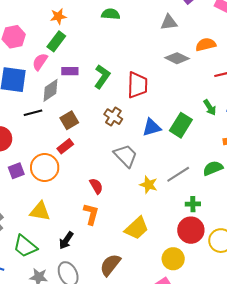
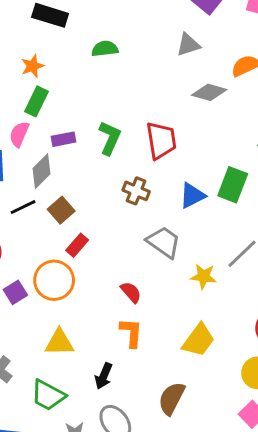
brown square: (69, 120) -> (61, 210), moved

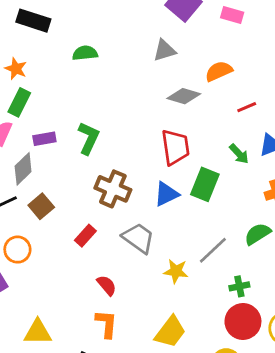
orange star: (33, 66) -> (16, 69), turned -30
red trapezoid: (161, 140) -> (175, 147), moved
brown cross: (136, 191) -> (113, 189), size x1.4
red rectangle: (77, 245) -> (85, 236), moved
orange circle: (54, 280) -> (17, 250), moved, size x0.7

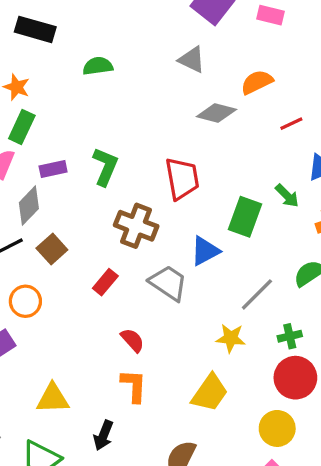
gray triangle: (164, 50) -> (192, 60), turned 45
red trapezoid: (175, 147) -> (182, 179), moved
green arrow: (239, 154) -> (287, 196), moved
blue triangle: (166, 194) -> (205, 251), moved
yellow star: (176, 271) -> (231, 338), moved

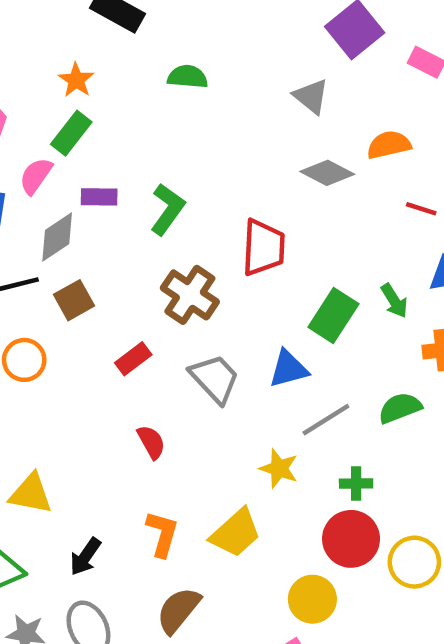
red line: (291, 124) -> (421, 209), turned 30
blue triangle: (205, 251) -> (288, 369), moved
orange L-shape: (134, 386) -> (162, 534), moved

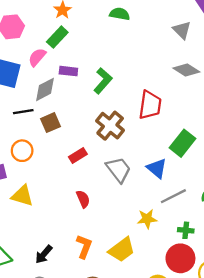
blue triangle: (288, 369) -> (157, 168), turned 50
yellow star: (279, 468) -> (147, 219), turned -30
yellow triangle: (31, 494) -> (22, 196), moved

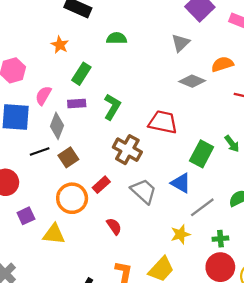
gray triangle: (182, 30) -> (181, 43), turned 42
green rectangle: (57, 37) -> (81, 74), moved
gray diamond: (45, 89) -> (57, 126), turned -30
red trapezoid: (150, 105) -> (163, 122), turned -76
orange circle: (22, 151) -> (72, 198), moved, size x1.4

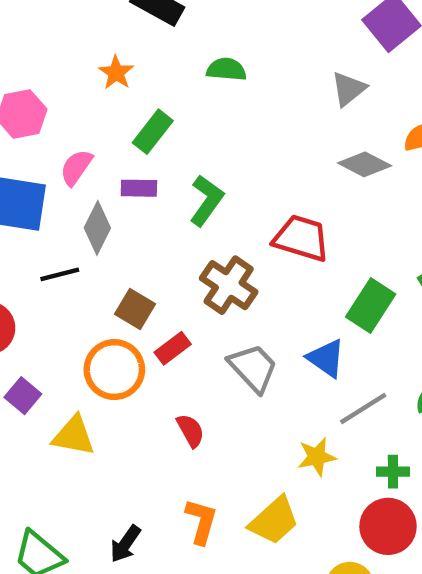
brown square: (68, 157) -> (135, 309), moved, turned -30
purple square: (26, 216) -> (23, 396), turned -30

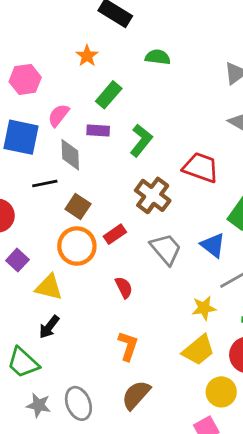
gray diamond: (97, 228) -> (70, 155), turned -32
brown square: (135, 309) -> (78, 206), moved
yellow trapezoid: (274, 521) -> (198, 350), moved
black arrow: (125, 544) -> (49, 327), moved

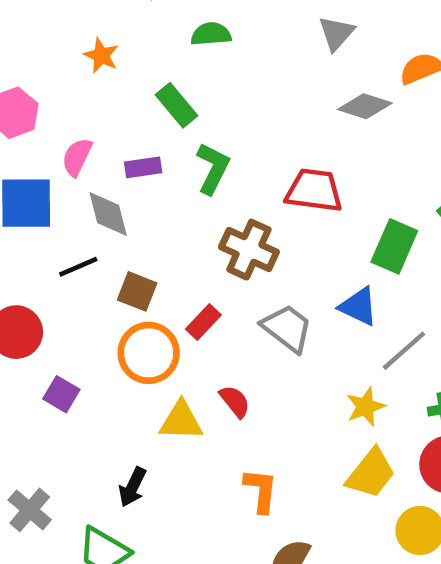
green rectangle: (109, 95) -> (176, 105), moved, turned -68
yellow triangle: (49, 287) -> (181, 421), moved

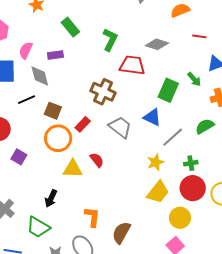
gray diamond: (365, 106) -> (157, 44), moved
green L-shape: (213, 168) -> (110, 40), moved
orange L-shape: (261, 490) -> (92, 217), moved

